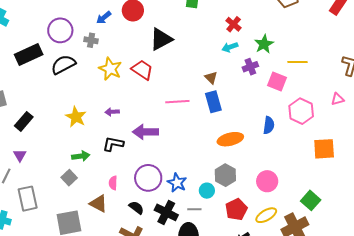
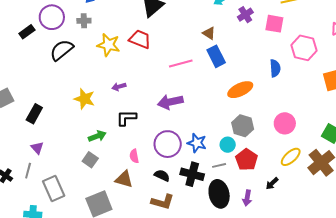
black rectangle: (29, 55) -> (27, 32), moved, size x0.6
purple arrow: (145, 132) -> (170, 102), moved
red pentagon: (236, 209) -> (246, 160), moved

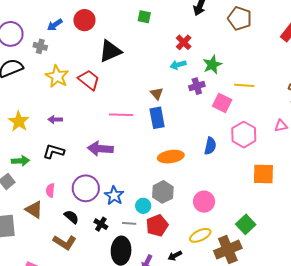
black cross: (192, 174) -> (101, 224), size x0.6

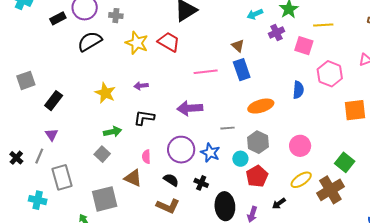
gray line: (129, 223) -> (227, 128), moved

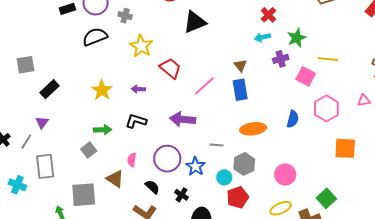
red trapezoid: (169, 42) -> (170, 68), moved
pink line: (206, 72) -> (204, 86), turned -45

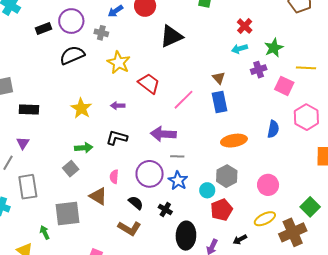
black rectangle: (49, 89) -> (29, 109), turned 48
gray line: (217, 145) -> (177, 156), moved

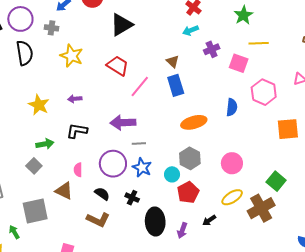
green star: (274, 48) -> (243, 15), moved
black semicircle: (72, 55) -> (25, 53), turned 110
red trapezoid: (149, 83) -> (118, 66), moved

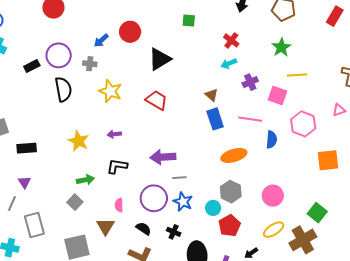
pink line: (140, 87) -> (250, 119), moved, turned 60
brown triangle: (64, 191) -> (105, 226), turned 36

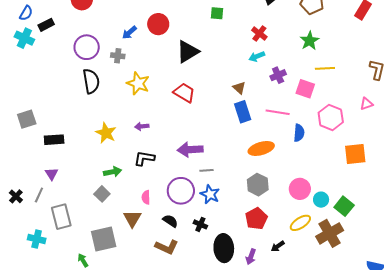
black rectangle: (32, 66) -> (46, 25), moved
cyan circle: (213, 208) -> (321, 200), moved

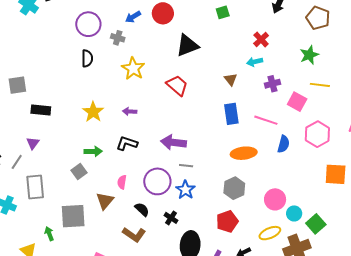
green square: (217, 13) -> (223, 12), turned -32
black semicircle: (91, 81) -> (87, 58), size x0.7
brown triangle: (239, 88) -> (231, 79), moved

